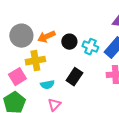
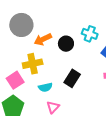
gray circle: (21, 36) -> (21, 25), moved
cyan cross: (90, 47) -> (90, 34), moved

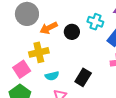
black rectangle: (72, 78) -> (83, 77), moved

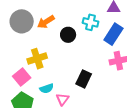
orange arrow: (49, 28) -> (46, 22), moved
cyan semicircle: (52, 76) -> (47, 88), moved

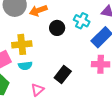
cyan semicircle: (47, 88) -> (25, 66), moved

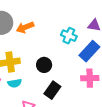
black circle: (57, 28) -> (44, 65), moved

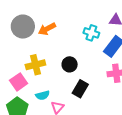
cyan semicircle: (15, 83) -> (43, 95), moved

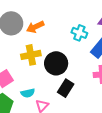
black circle: (70, 64) -> (56, 63), size x1.5
yellow cross: (35, 65) -> (31, 55), moved

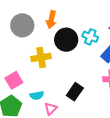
orange arrow: (35, 27) -> (51, 20), moved, turned -54
black circle: (56, 63) -> (66, 40), moved

